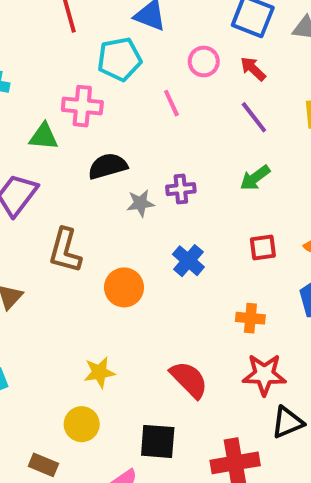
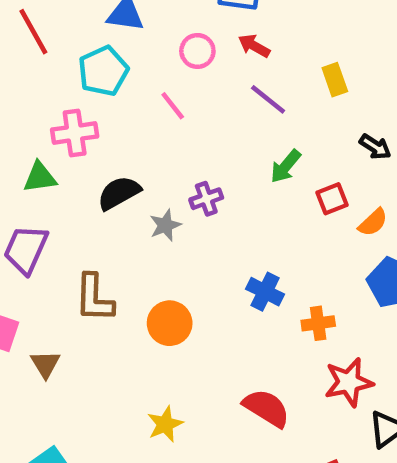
red square: (263, 247) -> (332, 199), moved
blue cross: (188, 261) -> (265, 292), moved

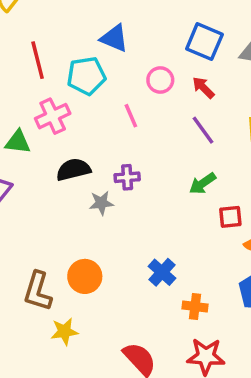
red line: (33, 32) -> (38, 60), moved
pink cross: (75, 133) -> (53, 116), turned -32
purple cross: (206, 199) -> (127, 177), moved
brown L-shape: (94, 298) -> (38, 291), moved
yellow star: (165, 424) -> (64, 332), moved

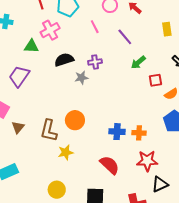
purple line: (203, 130) -> (125, 37), moved
blue cross: (162, 272) -> (117, 132), moved, turned -35

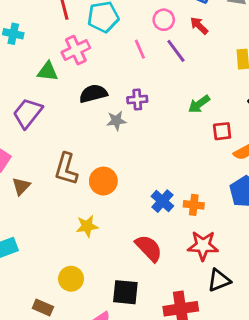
purple line: (125, 37) -> (176, 51), moved
brown L-shape: (49, 131) -> (66, 169), moved
blue cross: (117, 132) -> (162, 201), turned 35

